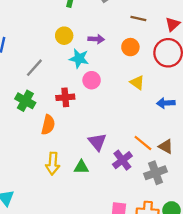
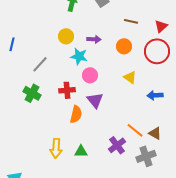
orange semicircle: (48, 125) -> (76, 114), moved
purple triangle: (97, 142) -> (95, 100), moved

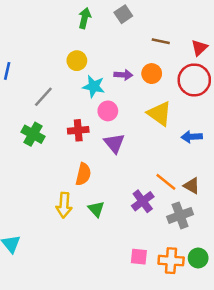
purple arrow: (94, 39) -> (123, 75), moved
yellow triangle: (130, 77) -> (159, 114), size x1.5
orange semicircle: (76, 114) -> (83, 174), moved
green triangle: (81, 151) -> (96, 209), turned 48

